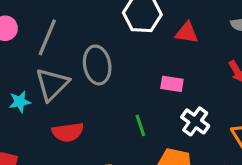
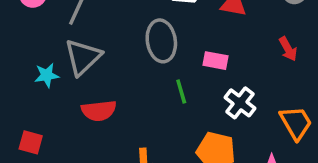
gray ellipse: (97, 65) -> (161, 41), moved
green line: (140, 125) -> (181, 91), moved

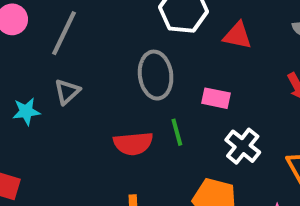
gray triangle: (83, 57) -> (67, 92), size x0.6
red semicircle: (99, 111) -> (133, 144), moved

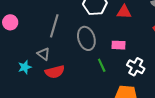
gray line: (64, 33) -> (54, 26), moved
gray triangle: (67, 92) -> (44, 54), turned -32
red semicircle: (133, 144) -> (55, 72), moved

